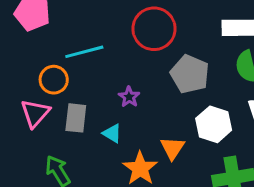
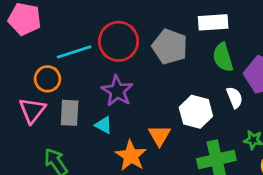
red circle: (154, 29) -> (119, 41), moved
gray pentagon: (190, 74) -> (170, 47), moved
purple star: (129, 97) -> (117, 91), size x1.6

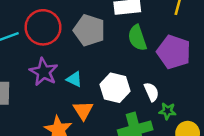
white semicircle: (235, 98) -> (151, 92), moved
cyan triangle: (104, 125) -> (74, 79), moved

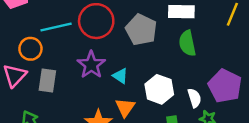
purple pentagon: (174, 52) -> (225, 86), moved

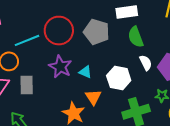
white semicircle: (194, 98) -> (146, 63), moved

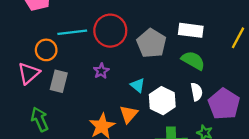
green semicircle: (136, 37) -> (193, 60), turned 125
purple star: (60, 67) -> (101, 71), size x0.6
cyan triangle: (85, 72) -> (138, 85), moved

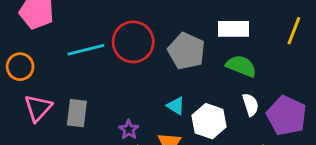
orange circle: (46, 50) -> (20, 67), moved
purple star: (101, 71) -> (129, 130), moved

